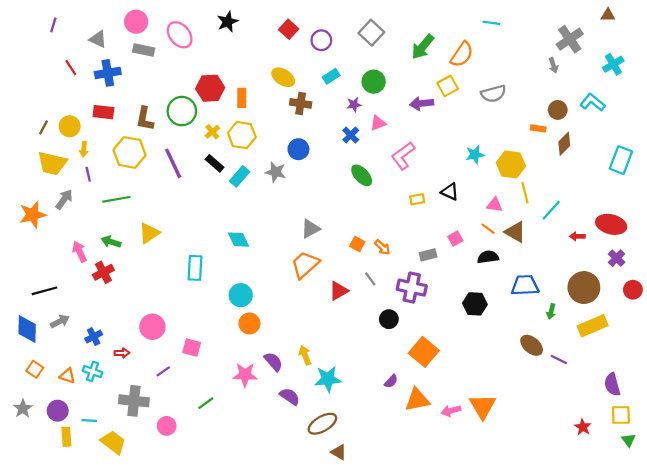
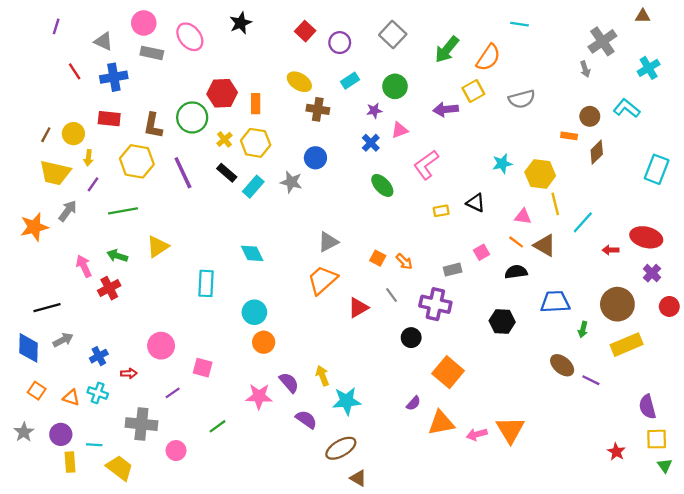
purple line: (88, 174) -> (93, 184), turned 48

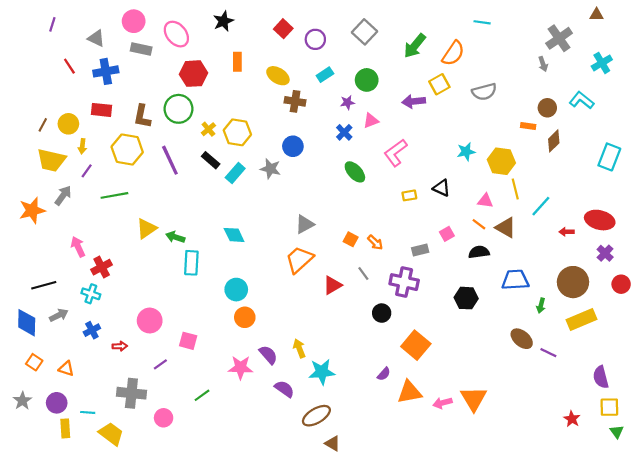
red hexagon: (222, 93) -> (193, 74), moved
orange rectangle: (256, 104) -> (237, 62), moved
green arrow: (117, 256) -> (175, 237), moved
cyan cross: (98, 393) -> (91, 294), moved

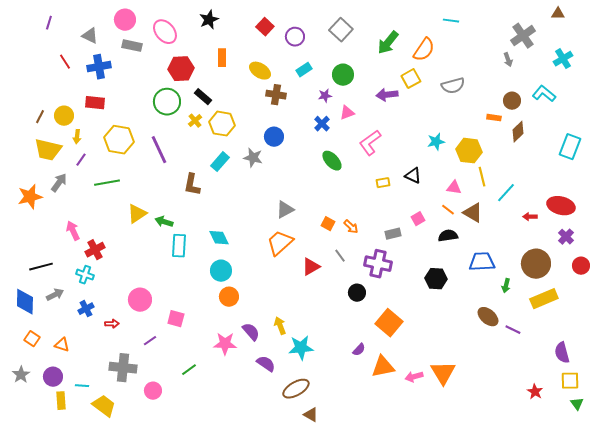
brown L-shape: (142, 116) -> (192, 185), moved
black rectangle: (211, 160) -> (203, 97), moved
cyan diamond: (234, 235) -> (219, 238), moved

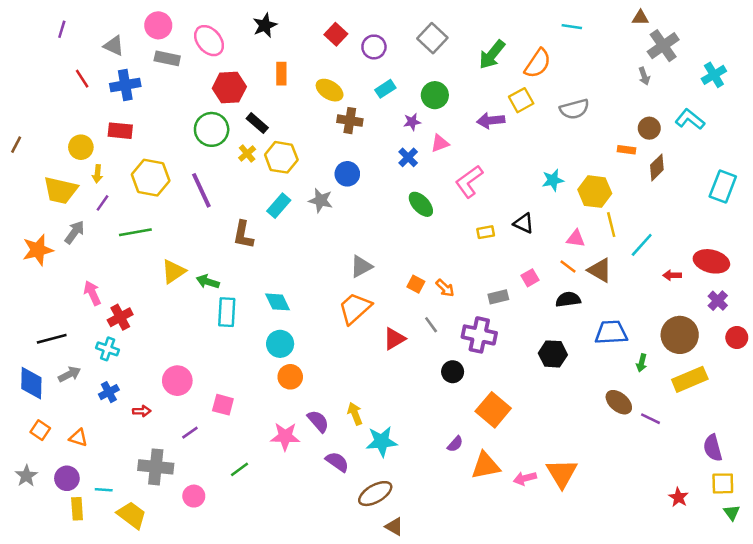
brown triangle: (558, 14) -> (640, 18), moved
brown line: (40, 117) -> (16, 145), moved

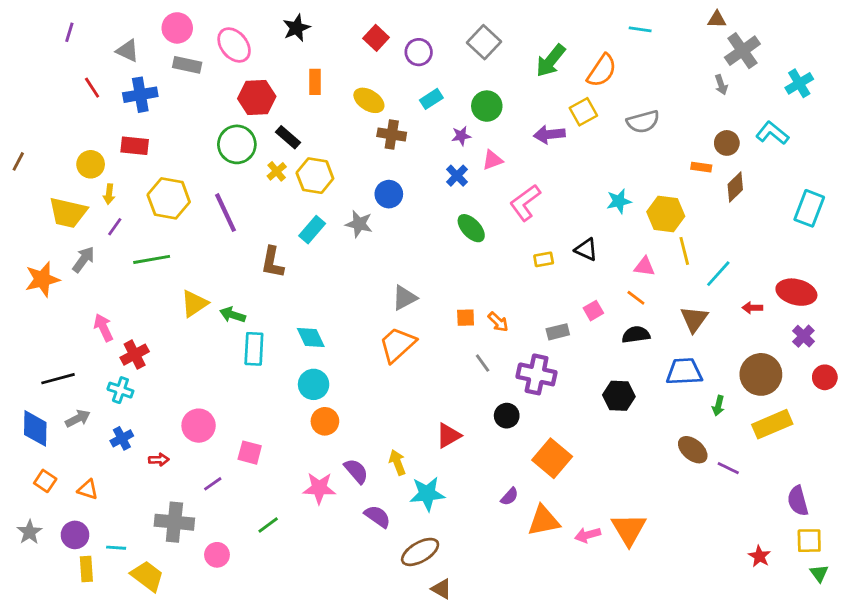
brown triangle: (600, 270) -> (694, 319), moved, turned 36
orange square: (416, 284) -> (466, 318), turned -30
red triangle: (394, 339) -> (448, 436), moved

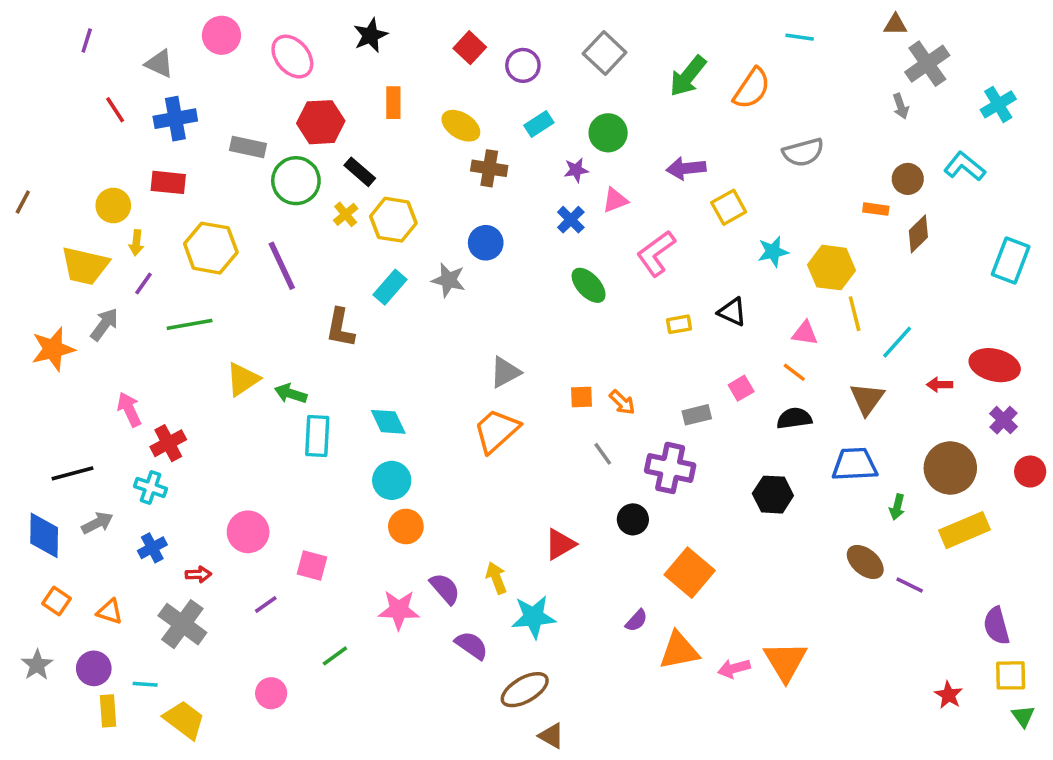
gray rectangle: (187, 65) -> (248, 147), moved
yellow square: (583, 112) -> (729, 207), moved
gray cross: (174, 522) -> (182, 624), moved, turned 30

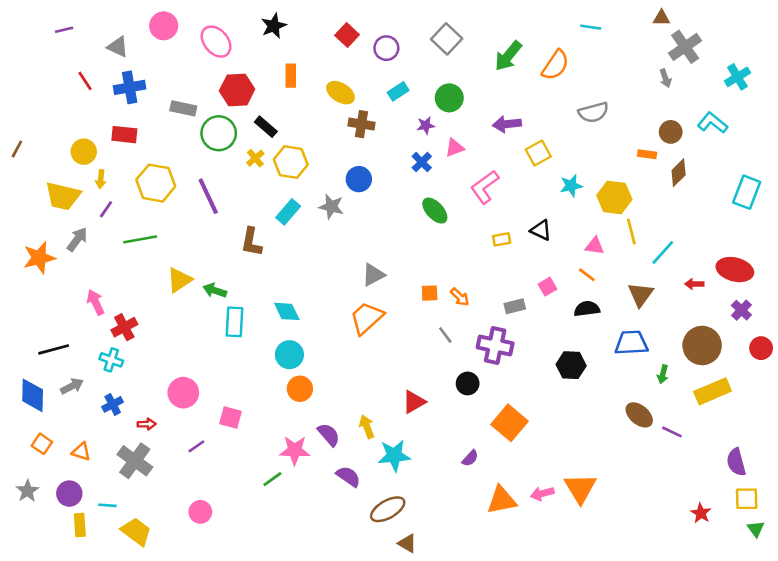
purple line: (87, 41) -> (64, 30), turned 60
orange triangle: (679, 651) -> (502, 500), moved
green line: (335, 656) -> (272, 479), moved

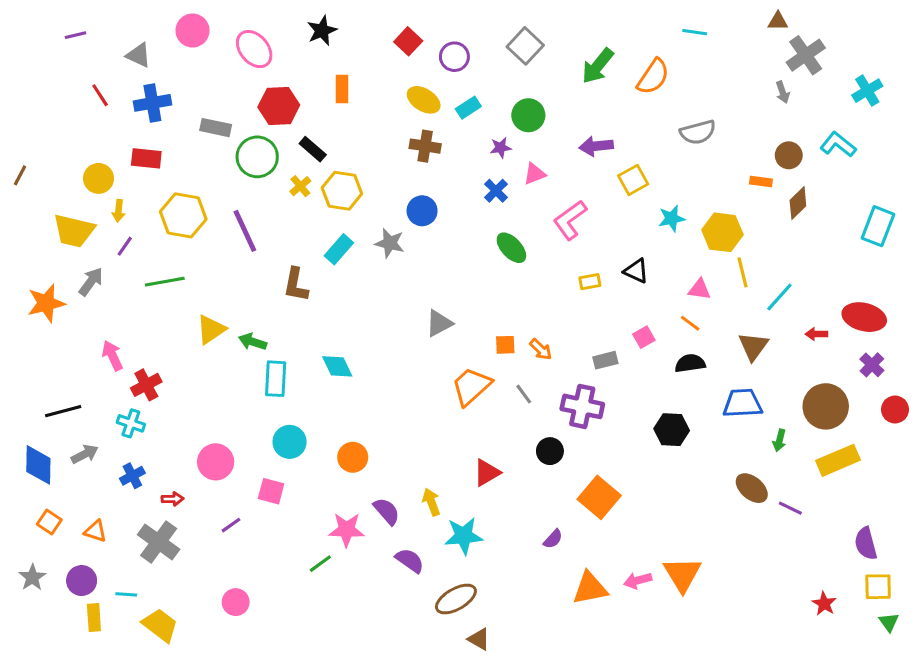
yellow ellipse: (341, 93) -> (424, 100), moved
orange trapezoid: (367, 318) -> (471, 386), moved
cyan circle: (289, 355) -> (290, 442), moved

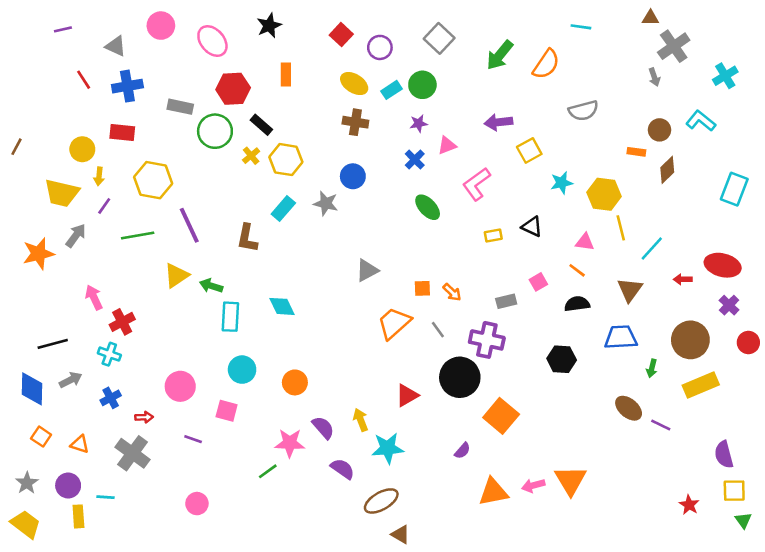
green circle: (528, 115) -> (422, 85), moved
purple line: (245, 231) -> (189, 225), moved
black circle: (550, 451) -> (460, 377), size x1.8
purple line: (231, 525) -> (193, 439), turned 54
yellow trapezoid: (160, 625) -> (26, 524), moved

